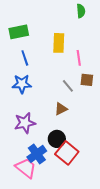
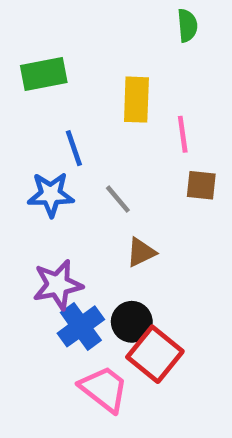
blue line: (25, 58) -> (74, 148), moved
gray line: (68, 86) -> (118, 199), moved
blue cross: (37, 154) -> (81, 326), moved
pink trapezoid: (26, 168) -> (104, 389), moved

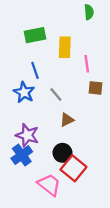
green rectangle: (44, 74) -> (35, 35), moved
blue star: (51, 194) -> (24, 92), turned 30
purple star: (58, 285) -> (27, 135), turned 30
blue cross: (81, 326) -> (22, 155), moved

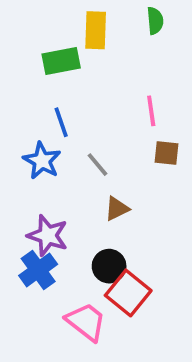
yellow rectangle: (65, 47) -> (96, 30), moved

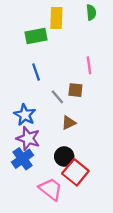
brown square: (167, 153) -> (75, 90), moved
blue star: (42, 161) -> (25, 115), moved

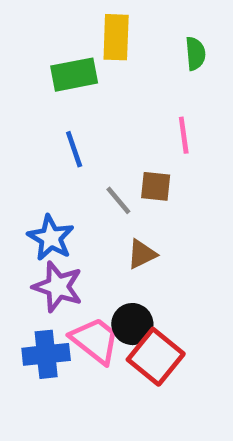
green semicircle: (91, 12) -> (195, 54), moved
blue cross: (23, 159) -> (46, 354), moved, turned 30
pink trapezoid: (51, 189) -> (95, 340), moved

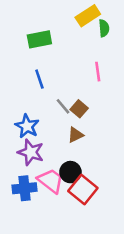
yellow rectangle: (116, 37) -> (88, 16), moved, turned 55
brown square: (156, 186) -> (79, 109), moved, turned 35

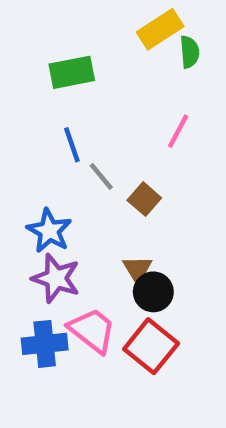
pink line: (98, 72) -> (178, 131), turned 36
gray line: (63, 106) -> (101, 176), moved
brown triangle: (75, 135) -> (137, 269), moved, turned -35
black circle: (70, 172) -> (153, 292), moved

